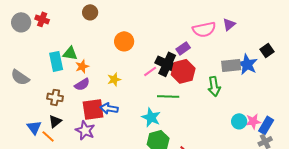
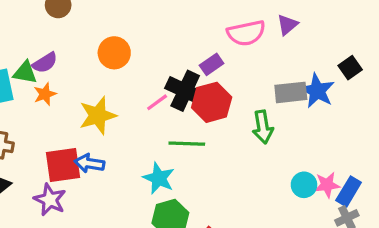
yellow star: (114, 79) -> (98, 116), size x1.6
purple semicircle: (82, 84) -> (45, 63), moved

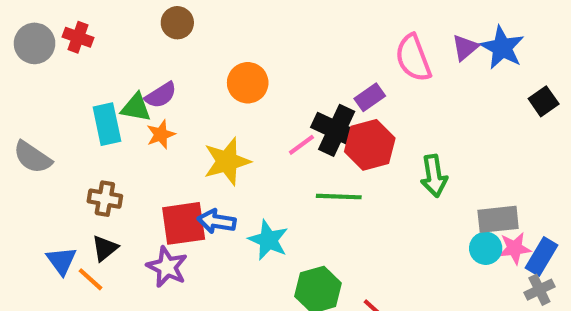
pink semicircle: (246, 33) -> (413, 58), turned 81
blue star: (317, 91) -> (502, 48), moved
gray rectangle: (291, 92) -> (498, 219), moved
cyan star: (159, 178) -> (268, 240), moved

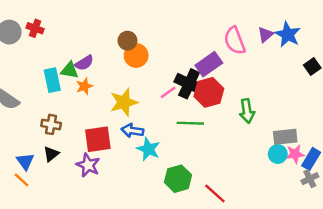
brown circle: (177, 23) -> (127, 41), moved
purple rectangle: (370, 97) -> (209, 64), size x1.5
blue arrow: (217, 221) -> (132, 131), moved
orange line: (90, 279) -> (21, 180), moved

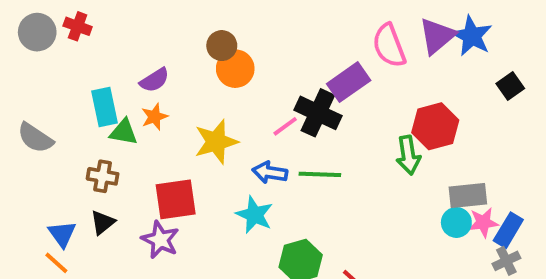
purple triangle: (265, 34) -> (437, 36), size x1.5
green triangle: (70, 70) -> (124, 132), moved
red hexagon: (209, 92) -> (435, 126), moved
blue arrow: (132, 131) -> (270, 172), moved

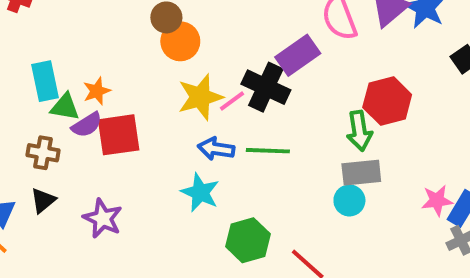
purple semicircle: (154, 80) -> (87, 125), moved
yellow star: (216, 142) -> (200, 97), moved
gray rectangle: (468, 196) -> (361, 173), moved
red square: (176, 199) -> (119, 135), moved
cyan circle: (456, 222) -> (349, 200), moved

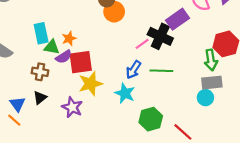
yellow star: (200, 97) -> (90, 84), moved
blue arrow: (216, 149) -> (133, 70), turned -66

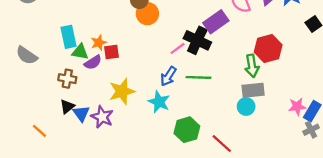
red square: (81, 62) -> (111, 52), moved, size x0.6
blue triangle: (17, 104) -> (81, 113), moved

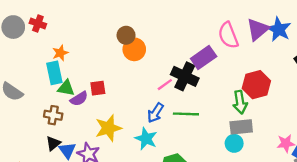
orange star: (99, 43) -> (60, 53), moved

